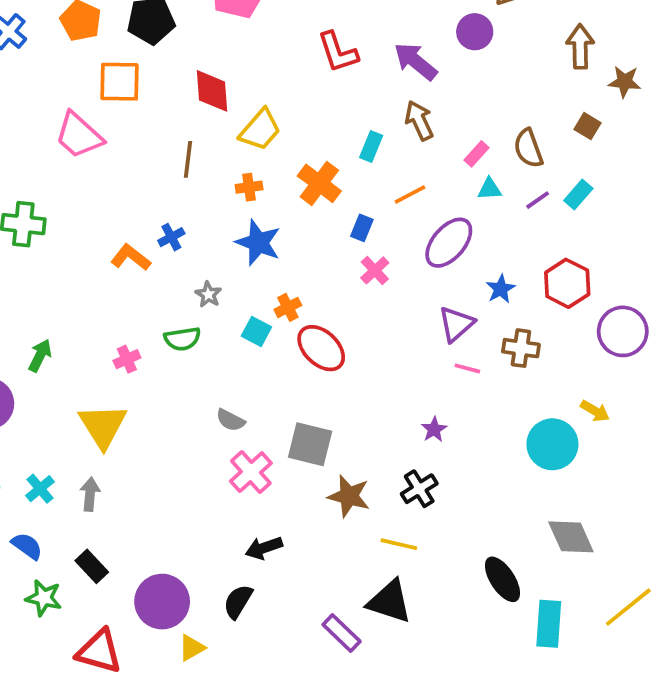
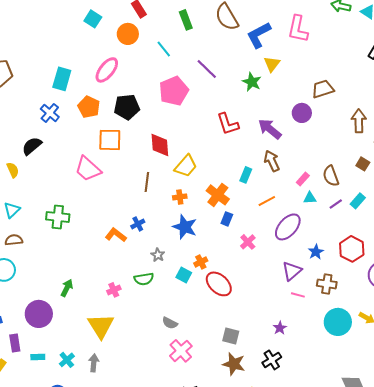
blue rectangle: (362, 228) -> (227, 219), moved
gray square: (310, 444) -> (231, 336), moved, size x0.7
cyan circle: (552, 444) -> (338, 322), moved

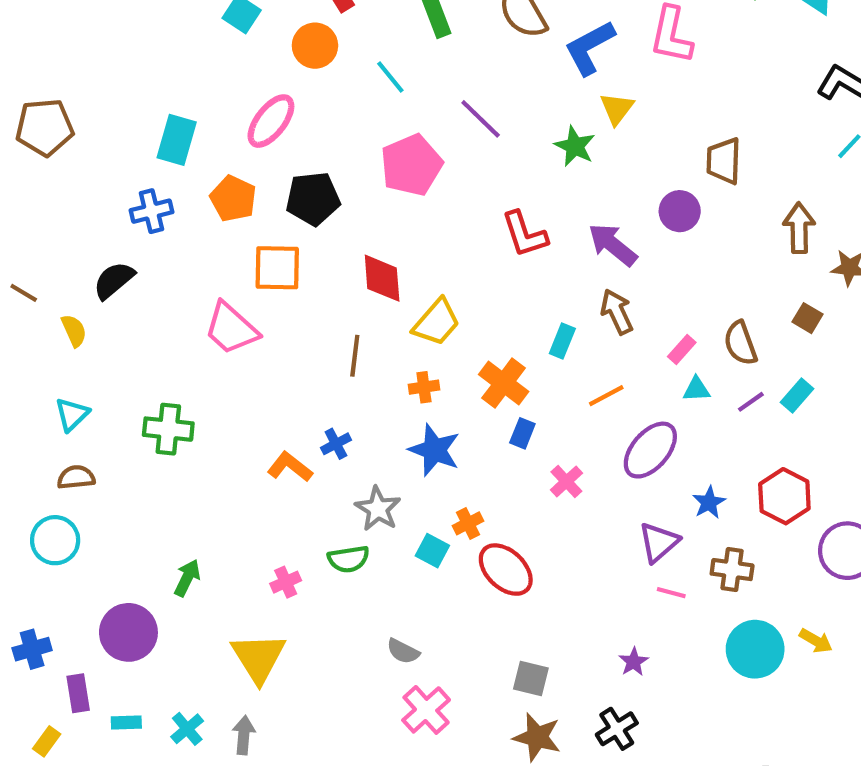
brown trapezoid: (323, 89) -> (724, 161), turned -70
blue cross: (50, 113) -> (152, 211), turned 36
gray star: (158, 255) -> (378, 509), size x1.5

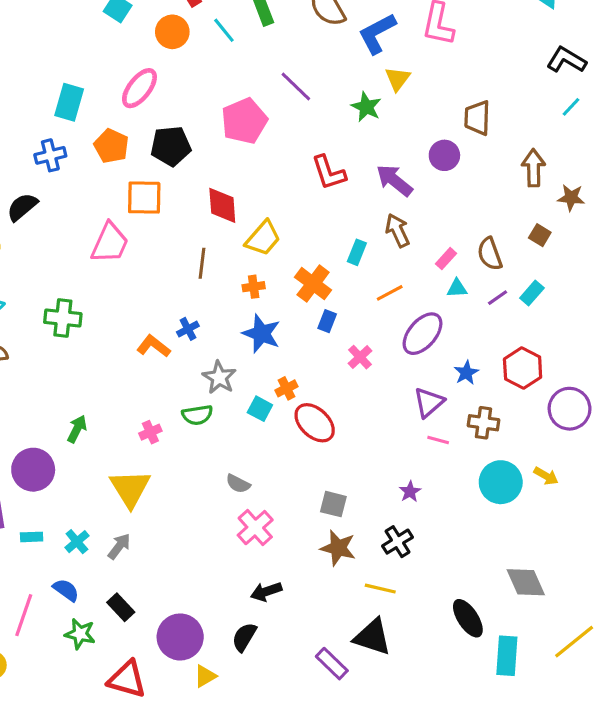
cyan line: (390, 77) -> (224, 30), moved
pink trapezoid: (231, 329) -> (110, 243), turned -108
gray arrow: (244, 735) -> (119, 546), turned 32

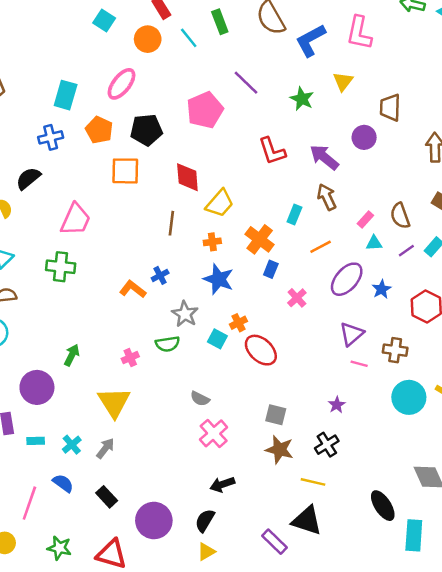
yellow triangle: (397, 79) -> (343, 81), moved
pink trapezoid: (110, 243) -> (76, 219), moved
blue star: (466, 373) -> (382, 289), moved
green star: (80, 634) -> (59, 548), moved
yellow triangle: (205, 676) -> (206, 552), moved

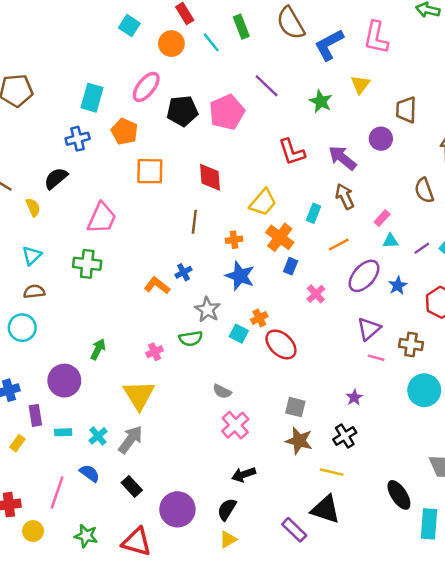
black pentagon: (146, 130) -> (182, 111), moved
yellow trapezoid: (220, 203) -> (263, 202), moved
brown semicircle: (400, 216) -> (424, 190), moved
gray arrow: (105, 448) -> (131, 440), size x1.4

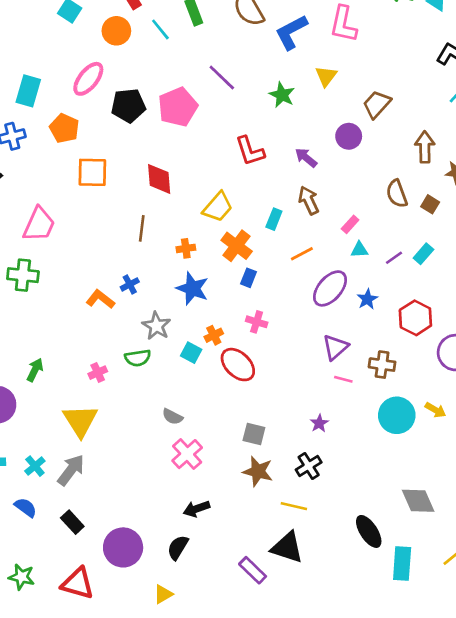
brown trapezoid: (406, 110) -> (377, 104), turned 40
purple arrow: (342, 158) -> (306, 158), size x0.7
pink cross: (316, 294) -> (257, 322), moved, turned -30
yellow triangle: (228, 539) -> (163, 594), moved

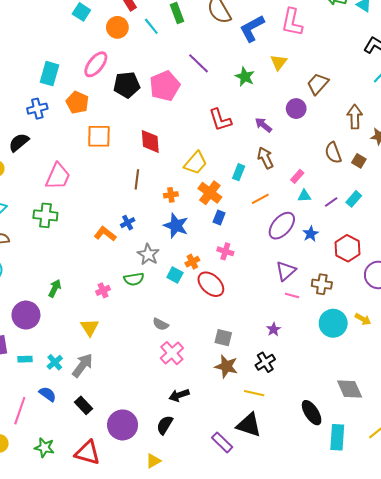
yellow triangle: (80, 421) -> (90, 327), size x0.7

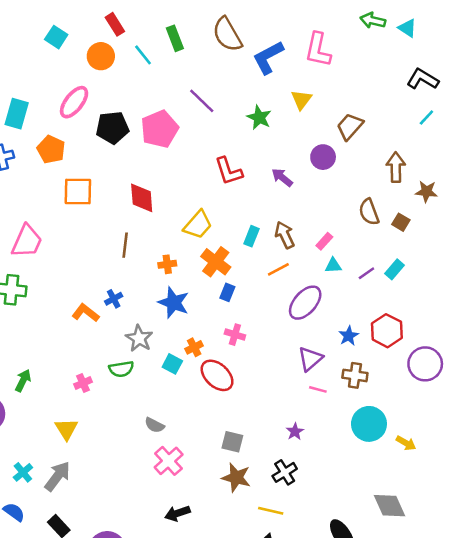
brown arrow: (265, 158) -> (285, 235), moved
blue star: (311, 234) -> (349, 336), moved
yellow arrow: (363, 319) -> (406, 443), moved

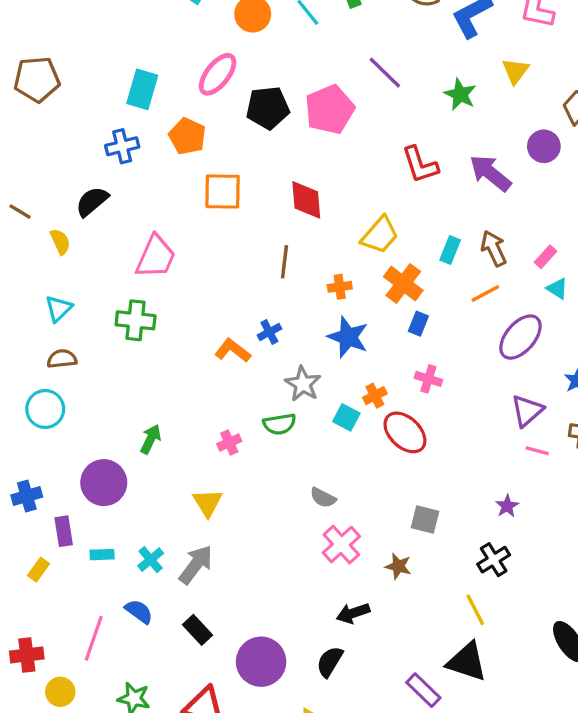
purple arrow: (282, 177) -> (490, 173), size x1.5
cyan triangle: (333, 266) -> (557, 289), turned 36
brown star: (236, 478) -> (398, 566), moved, size x0.7
yellow line: (271, 511) -> (475, 610), turned 50

